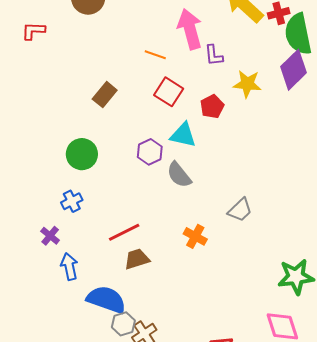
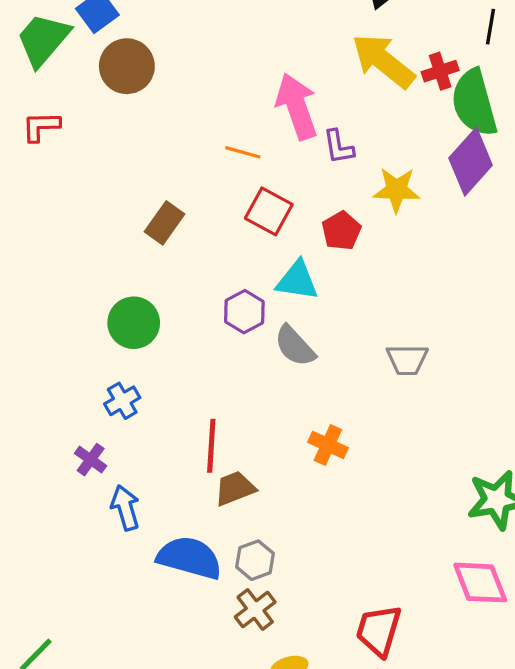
gray trapezoid: (240, 210) -> (407, 360), moved, turned 48
red line: (124, 232) -> (211, 446), turned -56
gray hexagon: (123, 324) -> (255, 560), moved

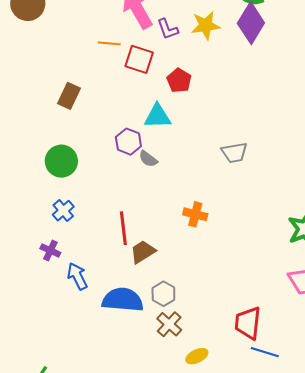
yellow star: (397, 190) -> (206, 25), moved
red square: (269, 211) -> (139, 59), moved
gray semicircle: (295, 346) -> (148, 159), moved, size x0.7

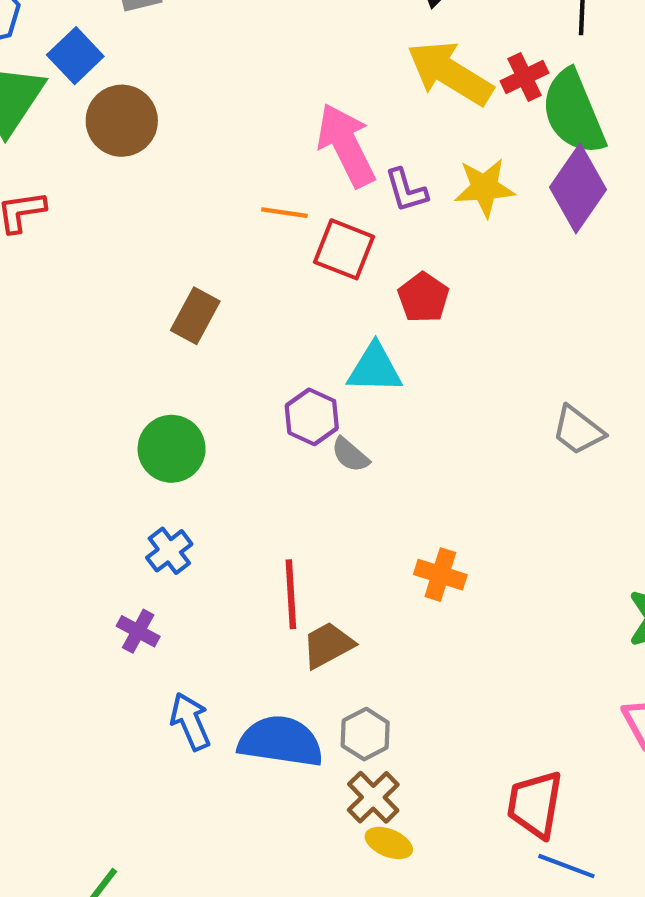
gray trapezoid: (234, 153) -> (578, 430), moved, turned 44
blue arrow: (77, 276) -> (190, 721), moved
yellow ellipse: (197, 356) -> (389, 843), moved, turned 45

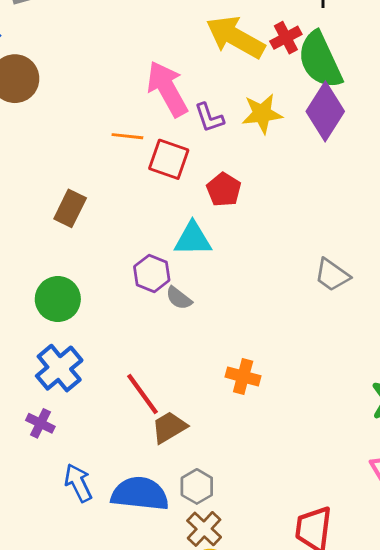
blue cross: (169, 551) -> (59, 368), size x1.5
red line: (291, 594) -> (143, 394), turned -30

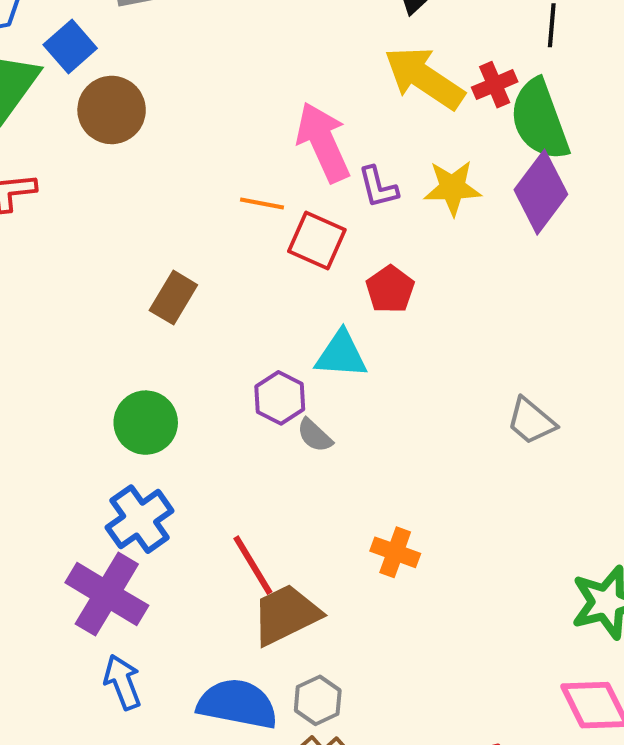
purple cross: (40, 423) -> (107, 594), size x2.0
brown trapezoid: (169, 427) -> (286, 615), size x1.4
blue arrow: (78, 483) -> (123, 682), moved

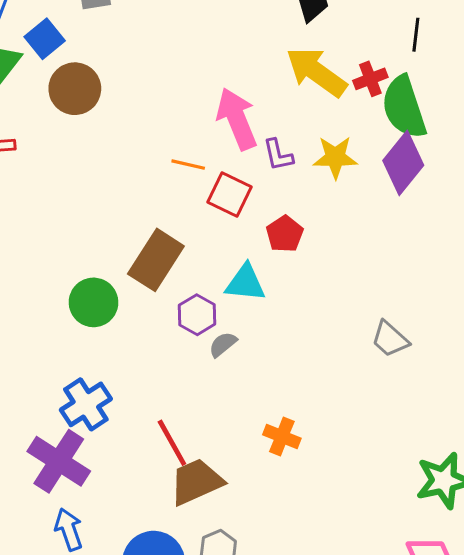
brown rectangle: (173, 298) -> (156, 260), moved, size x1.5
green circle: (146, 423) -> (93, 302), moved
gray semicircle: (315, 435) -> (223, 344), turned 96

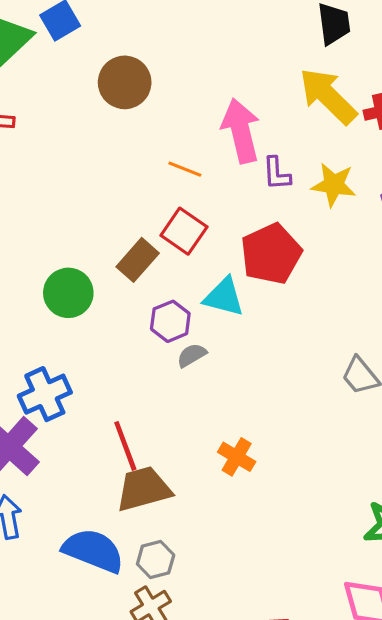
brown circle: (75, 89) -> (125, 82), moved
red square: (230, 194) -> (184, 231), moved
red pentagon: (285, 234) -> (271, 254), size x1.6
brown rectangle: (156, 260) -> (138, 260), size x0.7

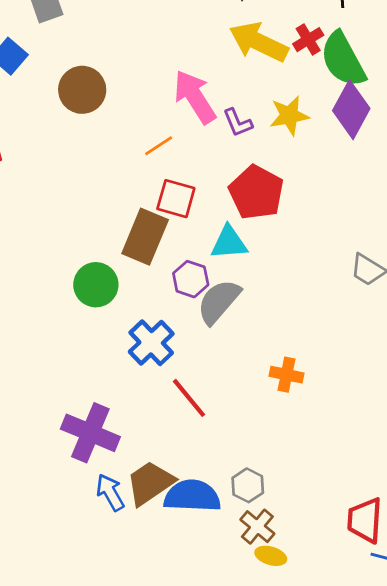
orange line: (185, 169) -> (159, 146), turned -36
brown rectangle: (138, 260) -> (145, 237), size x1.4
gray semicircle: (192, 355) -> (219, 302), size x1.8
blue cross: (45, 394) -> (151, 343), moved
brown trapezoid: (144, 489) -> (150, 483), moved

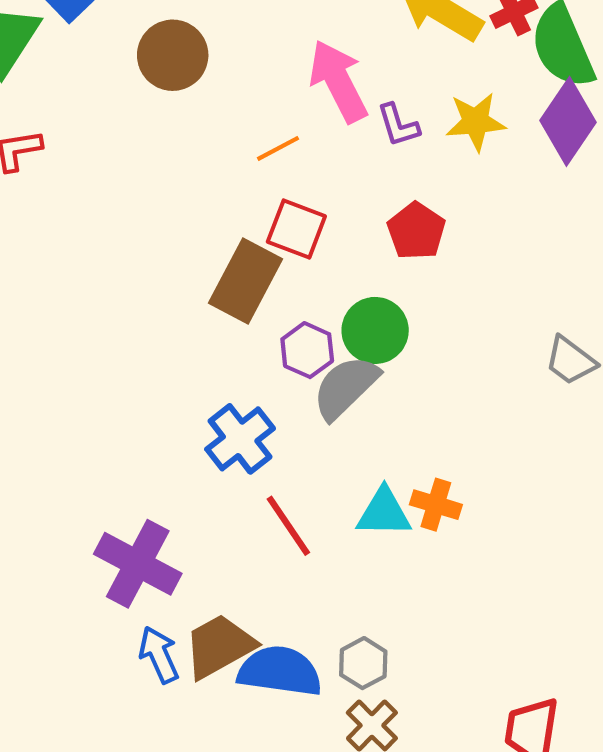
red pentagon: (256, 192) -> (416, 231), size x0.7
cyan triangle: (229, 243) -> (384, 513), moved
green circle: (96, 285) -> (375, 330), moved

